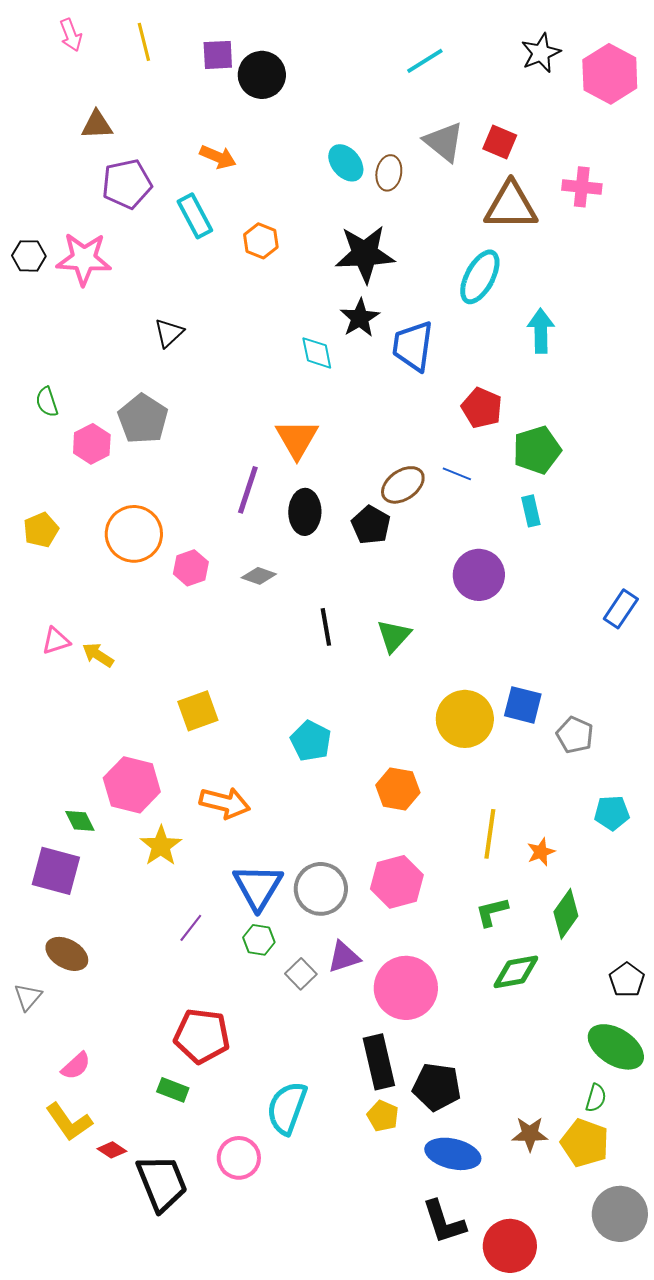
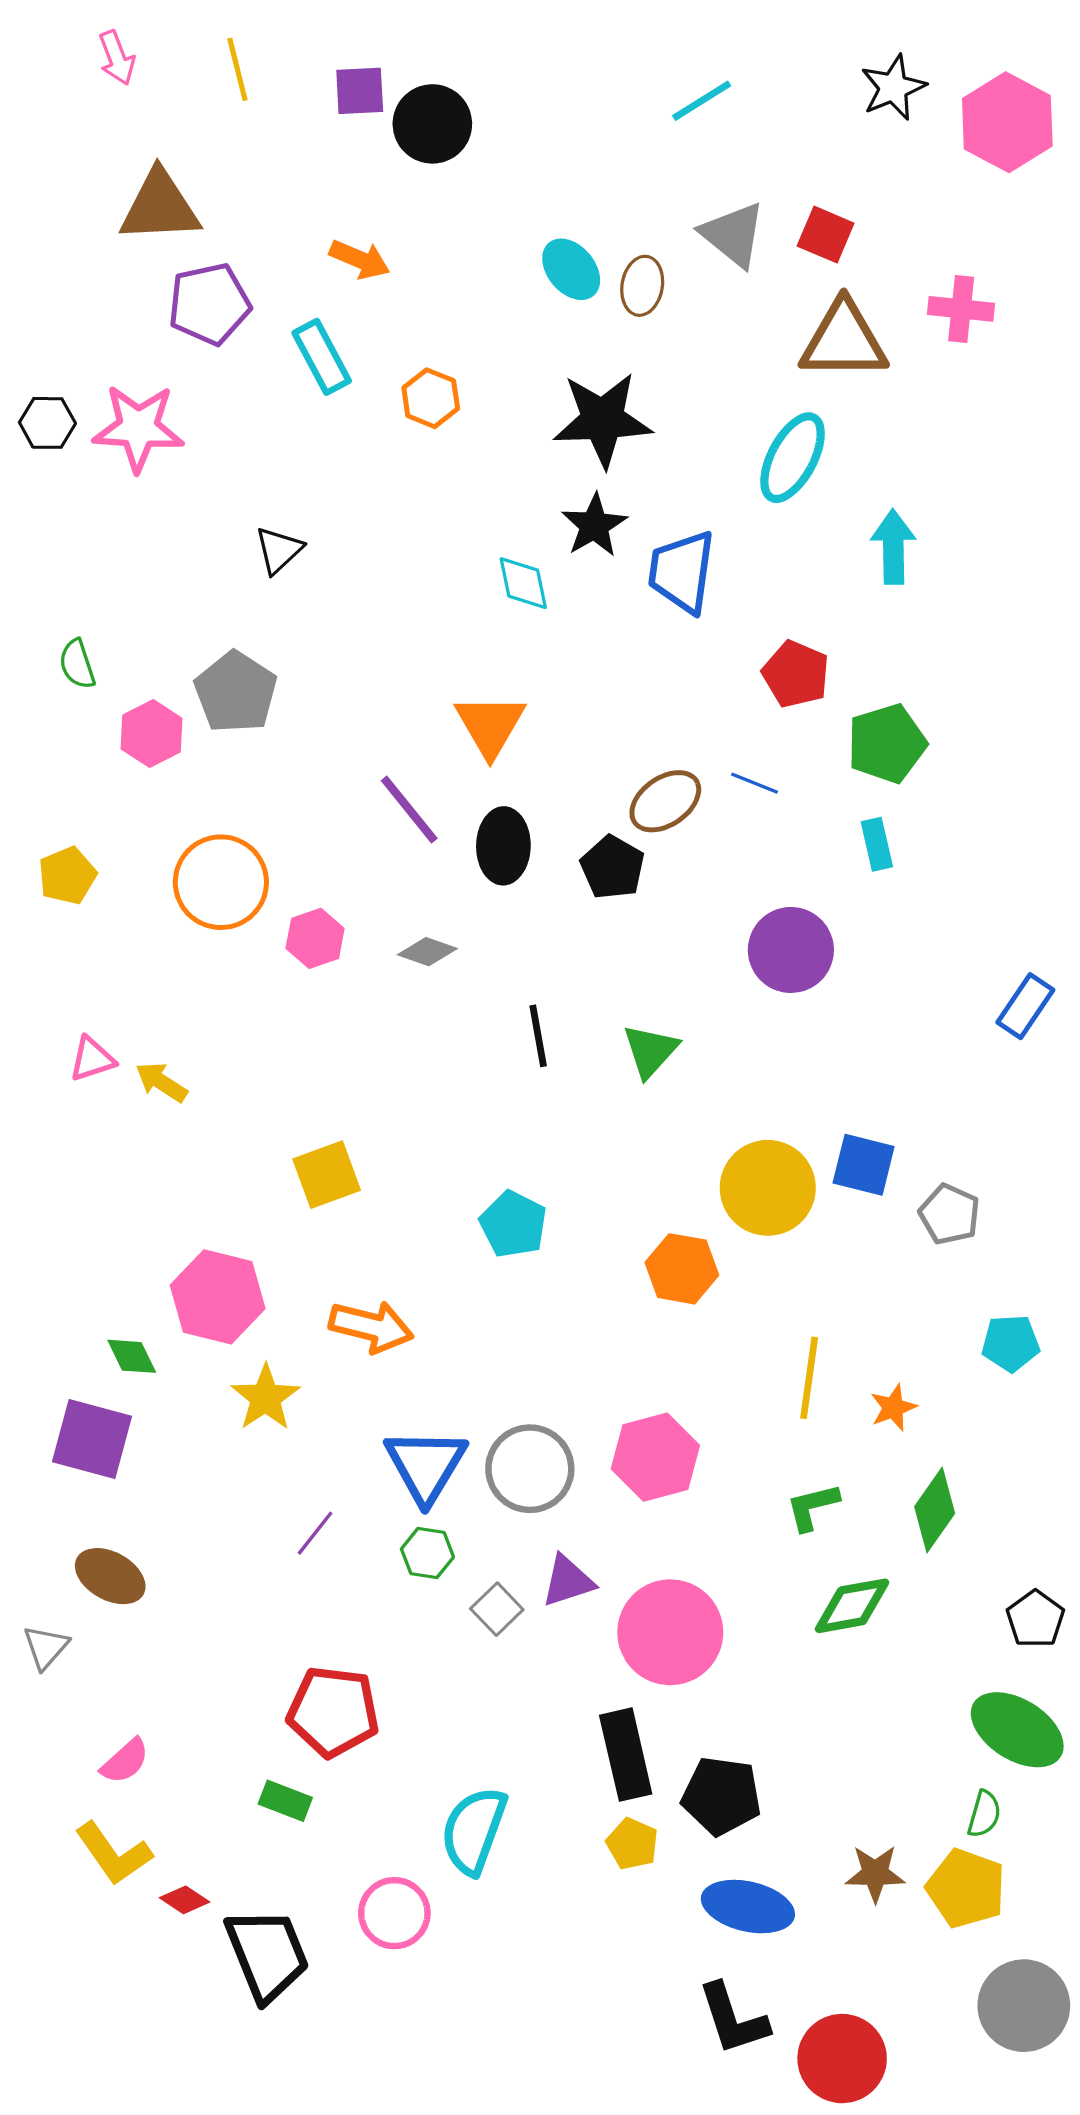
brown triangle: (97, 125) -> (160, 207), size x1.6
purple line: (248, 490) -> (409, 810), turned -57
orange hexagon: (398, 789) -> (682, 1269), moved

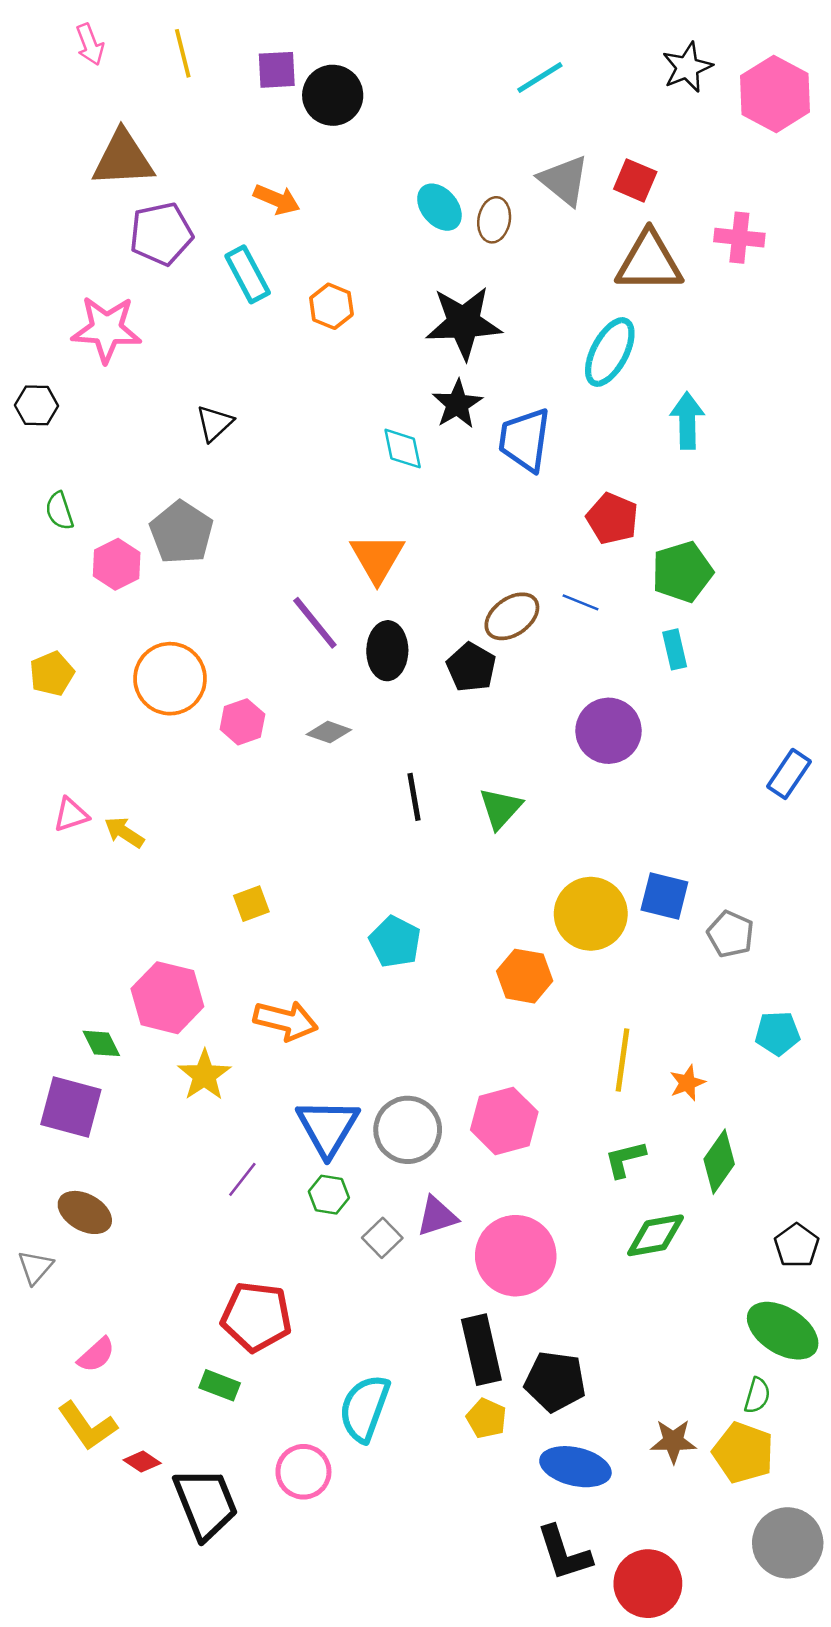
black hexagon: (47, 423) -> (37, 405), moved
yellow square: (327, 1175) -> (251, 904), size x0.7

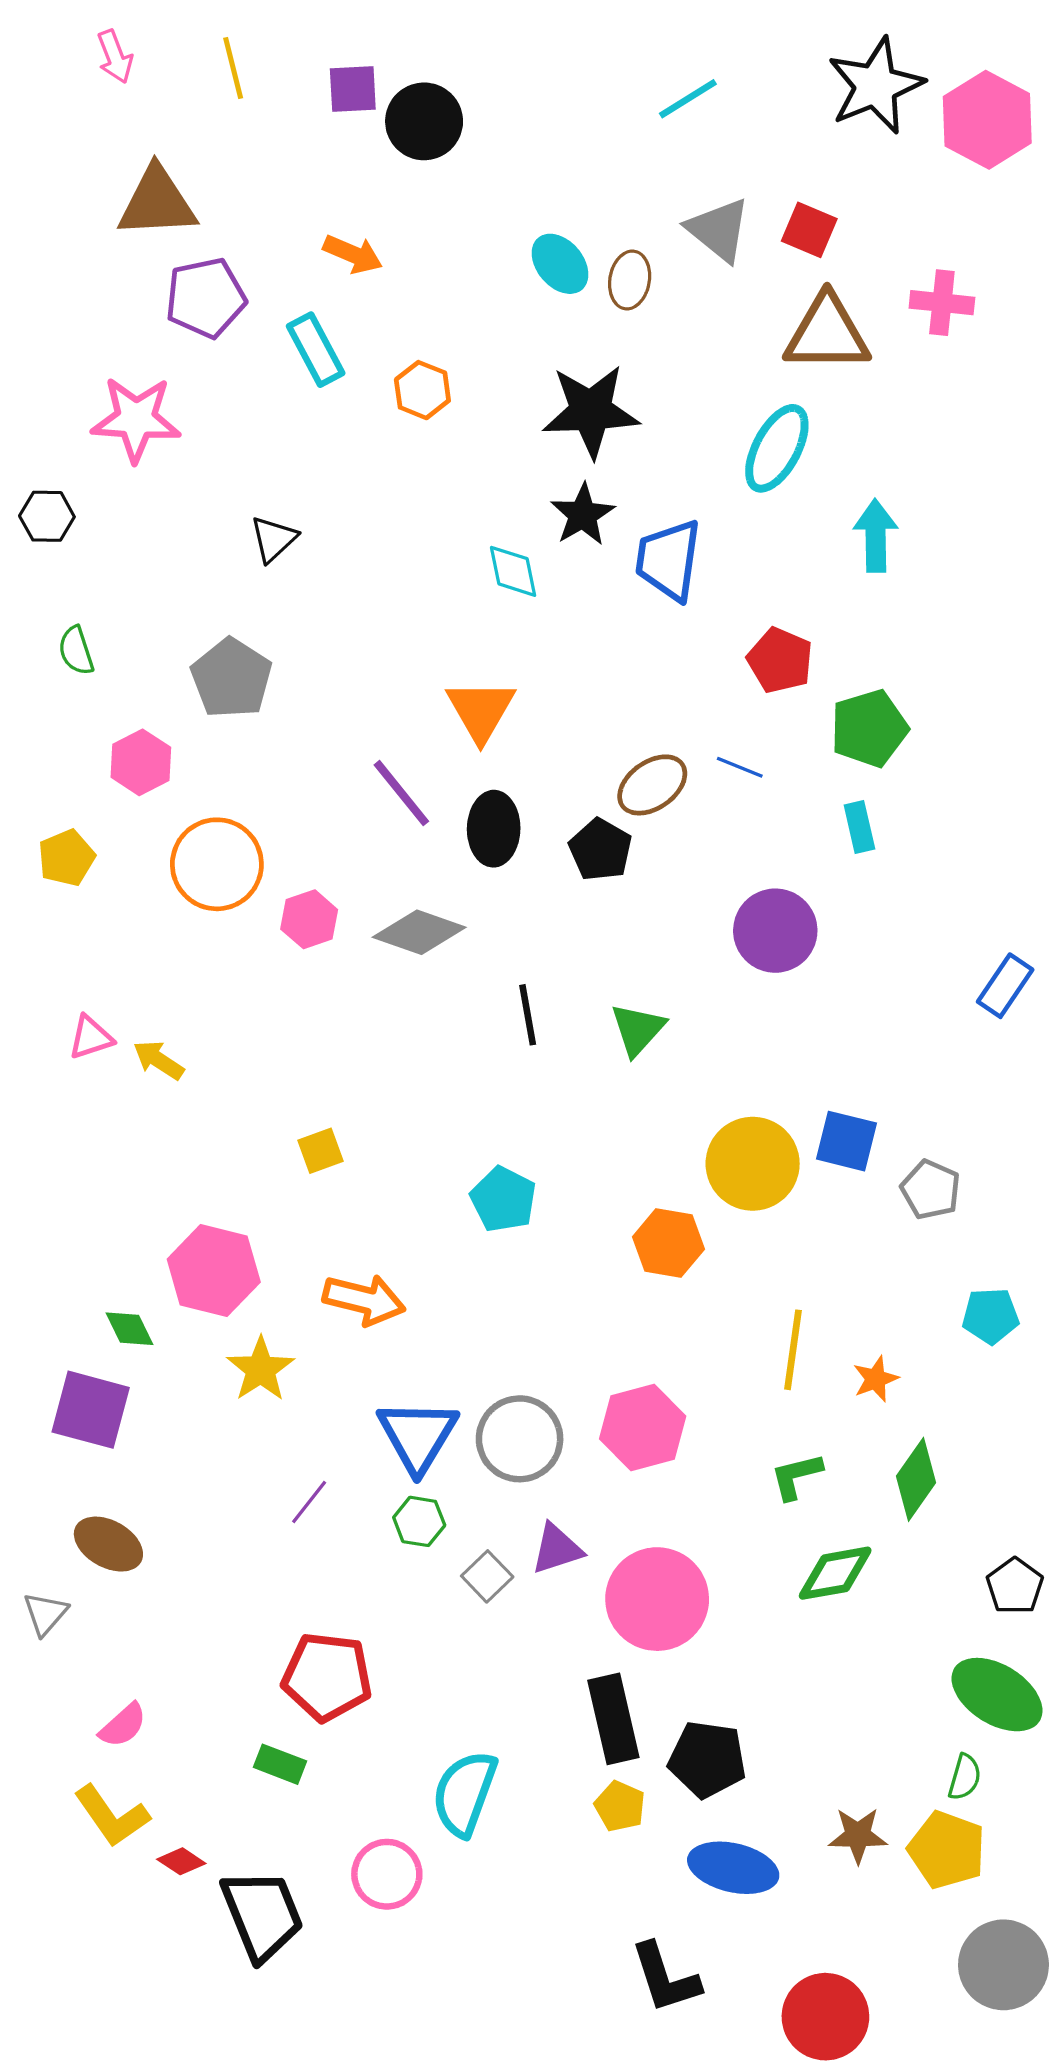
black star: (687, 67) -> (876, 86), size x1.5
pink hexagon: (117, 564) -> (141, 762), moved
gray diamond: (329, 732) -> (419, 932), size x1.6
black L-shape: (564, 1553) -> (665, 1978), moved

